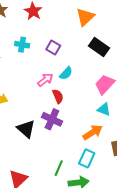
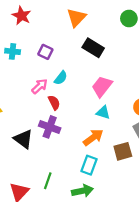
green line: (59, 168) -> (48, 181), moved

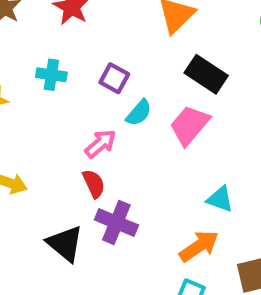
cyan semicircle: (61, 78) -> (139, 113), moved
pink trapezoid: (102, 86) -> (190, 125), moved
red semicircle: (54, 103) -> (94, 184), moved

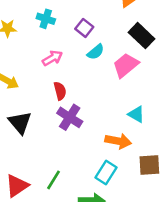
pink arrow: (100, 144) -> (52, 58), moved
black triangle: (65, 244) -> (20, 123), moved
orange arrow: (199, 246) -> (118, 141), turned 35

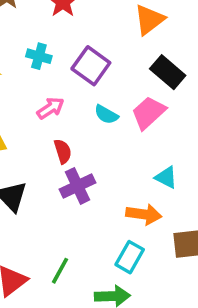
purple square: (84, 28) -> (91, 66), size x1.5
cyan semicircle: (96, 52) -> (106, 114), moved, turned 72
purple cross: (70, 117) -> (78, 186), turned 35

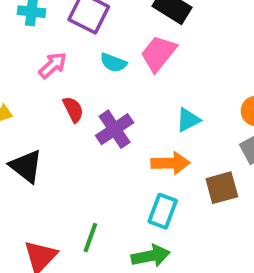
cyan triangle: (166, 177) -> (188, 120), turned -45
purple cross: (78, 186) -> (115, 129), moved

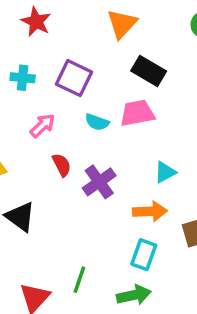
pink trapezoid: (158, 54) -> (137, 113), turned 42

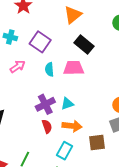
cyan semicircle: (97, 122) -> (49, 69), turned 56
red semicircle: (62, 165) -> (47, 126), moved
cyan triangle: (165, 172) -> (67, 104), moved

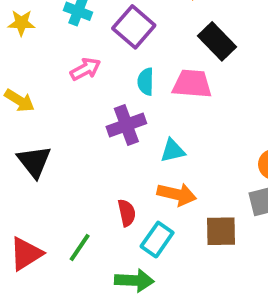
purple cross: (45, 104) -> (126, 125), moved
red semicircle: (47, 126) -> (127, 213), moved

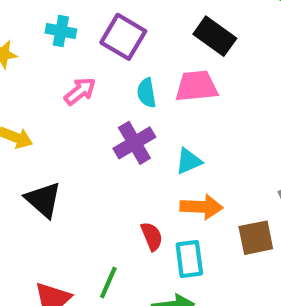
cyan rectangle: (157, 240) -> (189, 259), turned -32

